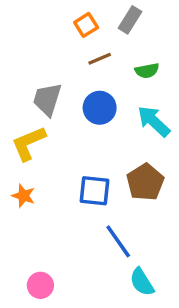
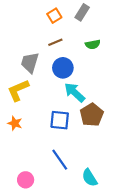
brown line: (100, 59) -> (55, 42), moved
cyan arrow: (154, 121) -> (75, 92), moved
blue line: (118, 241) -> (60, 160), moved

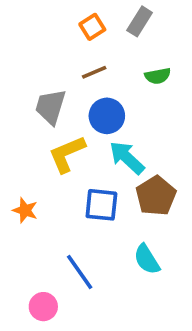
yellow L-shape: (18, 90) -> (67, 154), moved
blue line: (60, 160) -> (80, 272), moved
cyan semicircle: (90, 178) -> (147, 259), moved

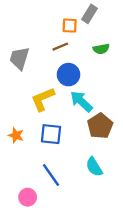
orange square: (92, 27) -> (70, 26), moved, turned 35
gray trapezoid: (51, 107) -> (19, 58), moved
blue square: (101, 205) -> (51, 134), moved

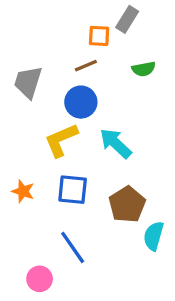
blue circle: (68, 75) -> (81, 102), moved
brown pentagon: (100, 126) -> (127, 204), moved
cyan semicircle: (94, 167) -> (154, 236), moved, turned 48

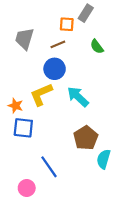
green semicircle: (144, 69) -> (97, 47), turned 64
gray trapezoid: (28, 82) -> (24, 39), moved
blue square: (73, 190) -> (23, 128), moved
orange star: (23, 191) -> (16, 106), moved

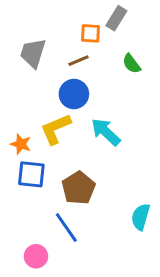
brown pentagon: (86, 138) -> (78, 188), moved

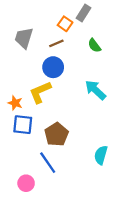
orange square: (91, 33) -> (65, 24), turned 32
cyan arrow: (106, 132) -> (95, 90), moved

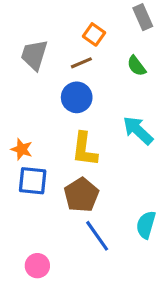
gray rectangle: (84, 13) -> (143, 17), moved, turned -56
yellow L-shape: (40, 92) -> (85, 149), moved, turned -60
blue line: (48, 163) -> (97, 236), moved

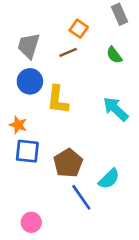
blue circle: (77, 97) -> (30, 81), moved
yellow L-shape: (85, 149) -> (58, 100), moved
cyan semicircle: (146, 225) -> (109, 179), moved, turned -150

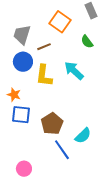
orange square: (79, 29) -> (60, 22), size x1.5
brown line: (68, 52) -> (44, 47), moved
cyan arrow: (116, 109) -> (74, 71), moved

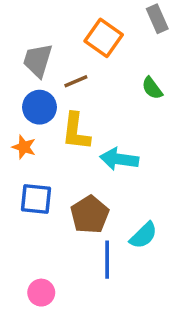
green semicircle: (87, 42) -> (152, 88), moved
cyan arrow: (74, 71) -> (119, 159), moved, turned -35
orange star: (14, 95) -> (24, 147), moved
blue line: (62, 150) -> (107, 260), turned 35

